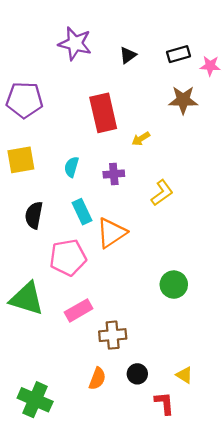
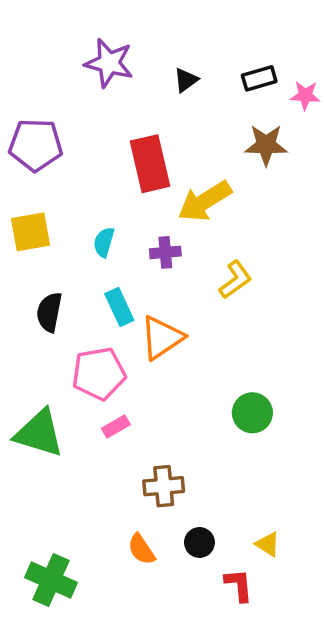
yellow arrow: (141, 139) -> (205, 201), size x2.0
pink rectangle: (79, 310) -> (116, 426), moved, size x0.7
orange semicircle: (97, 379) -> (141, 549), turned 125

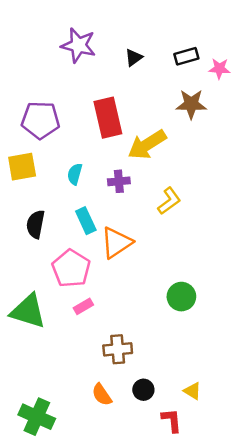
purple pentagon: (36, 145) -> (40, 120), moved
pink pentagon: (99, 374) -> (71, 268), turned -30

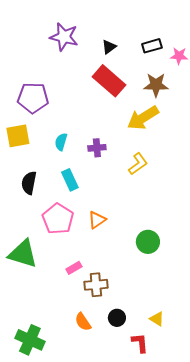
red rectangle: (108, 118) -> (109, 81), moved, turned -36
yellow arrow: (147, 145) -> (143, 118), moved
orange triangle: (116, 243) -> (97, 220), moved, size x0.7
pink rectangle: (83, 306) -> (74, 268), moved

